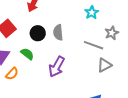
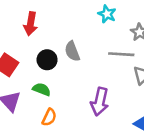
purple arrow: (57, 67) -> (100, 102), moved
orange semicircle: (12, 74) -> (49, 117), moved

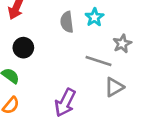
gray semicircle: (72, 51) -> (67, 22), moved

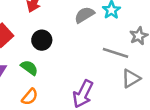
gray semicircle: (67, 22) -> (84, 15), turned 66

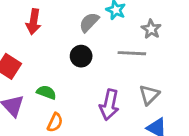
black circle: (42, 40) -> (81, 56), moved
gray triangle: (131, 78) -> (149, 95), moved

